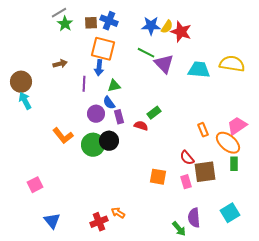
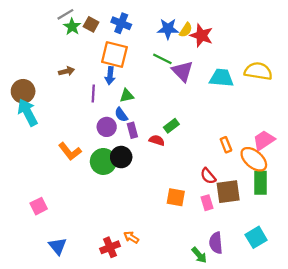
brown square: (91, 23) -> (91, 24), moved, turned 32
cyan arrow: (25, 101) -> (28, 112), size x1.4
green rectangle: (234, 164) -> (260, 183), size x1.5

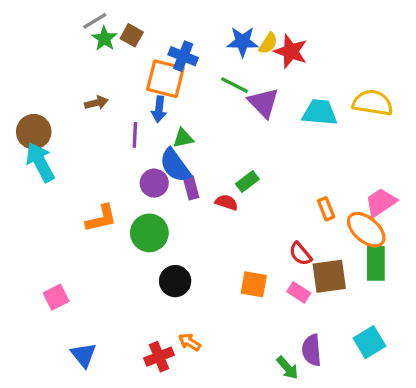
blue cross: (121, 23) -> (183, 56), moved
blue semicircle: (121, 115) -> (175, 165), size x1.6
orange L-shape: (70, 151) -> (101, 218), turned -65
black circle: (121, 157) -> (175, 281), moved
pink rectangle: (207, 203) -> (299, 292), turned -40

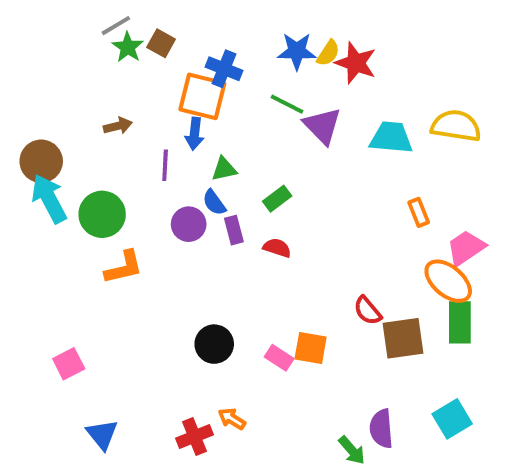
blue semicircle: (175, 165) -> (214, 203), size x0.6
green rectangle: (247, 181) -> (277, 199), moved
orange rectangle: (326, 209) -> (419, 212), moved
green circle: (149, 233) -> (102, 214), moved
pink rectangle: (299, 292) -> (279, 358), moved

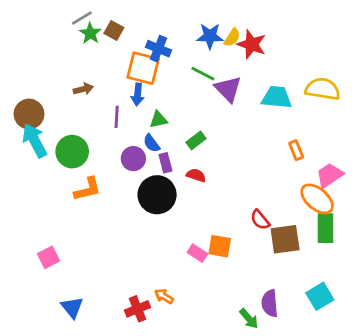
black circle: (214, 344) -> (157, 195), moved, size x1.4

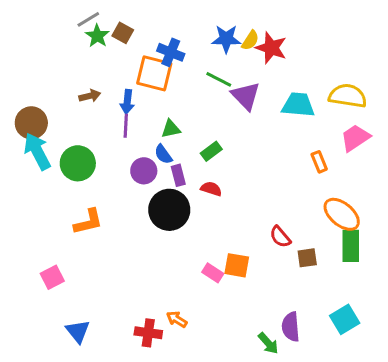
blue arrow: (138, 95) -> (127, 102), moved
pink trapezoid: (330, 175) -> (355, 138), moved
orange L-shape: (87, 189) -> (88, 222), moved
brown square: (285, 239) -> (307, 258), size x0.6
red cross: (138, 309) -> (148, 333), turned 30

